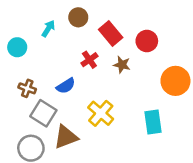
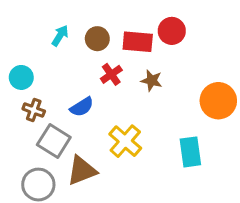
brown circle: (78, 17) -> (97, 39), moved
red rectangle: (111, 34) -> (138, 42), turned -45
red circle: (147, 41) -> (172, 31), moved
cyan circle: (17, 47) -> (21, 77), moved

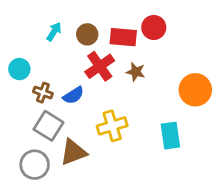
red cross: (111, 74) -> (100, 66), size x1.5
brown cross: (34, 110) -> (43, 93), moved
yellow cross: (125, 141) -> (112, 126), turned 32

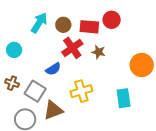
cyan arrow: (54, 32) -> (39, 23), size x1.5
brown cross: (43, 93) -> (12, 83), moved

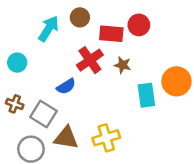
brown circle: (63, 25) -> (80, 17), moved
yellow cross: (81, 91) -> (106, 138), moved
cyan rectangle: (124, 98) -> (146, 95), moved
brown triangle: (53, 110) -> (66, 138), turned 30

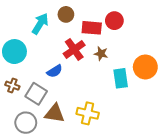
cyan circle: (17, 63) -> (14, 52), size x1.5
yellow cross: (106, 138) -> (88, 113), turned 30

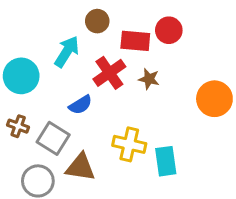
cyan arrow: (40, 24) -> (67, 52), moved
cyan rectangle: (121, 78) -> (166, 161), moved
yellow cross: (88, 113) -> (129, 144), moved

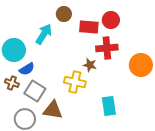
red cross: (109, 73) -> (107, 48), moved, turned 30
brown star: (149, 79) -> (90, 65), moved
blue semicircle: (81, 105) -> (27, 69), moved
yellow cross: (129, 144) -> (75, 82), moved

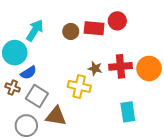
brown circle: (64, 14) -> (71, 31), moved
cyan arrow: (44, 34) -> (35, 30), moved
red cross: (107, 48) -> (120, 66), moved
cyan rectangle: (109, 106) -> (128, 112), moved

